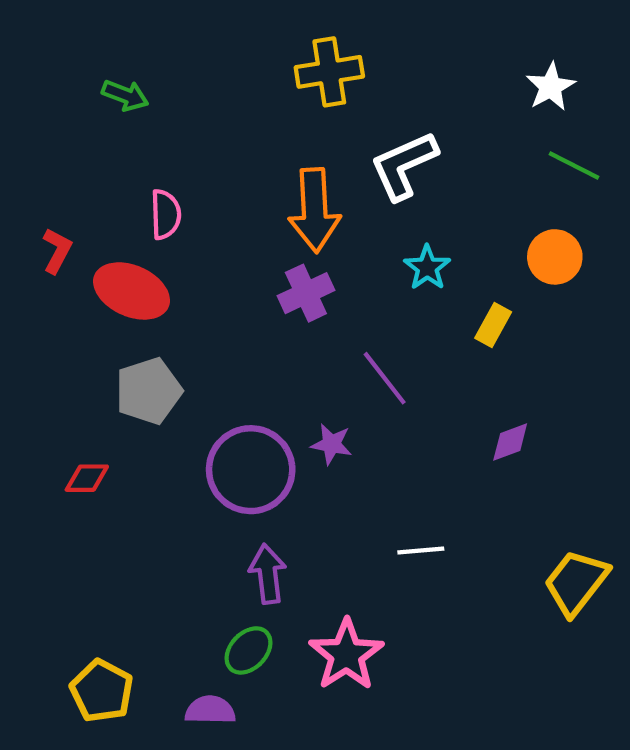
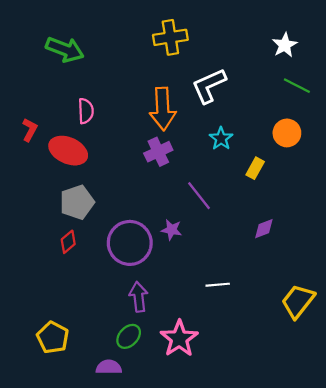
green arrow: (125, 95) -> (65, 49), size x1.6
red diamond: (87, 478) -> (68, 242), moved, turned -40
yellow pentagon: (102, 691) -> (53, 337), moved

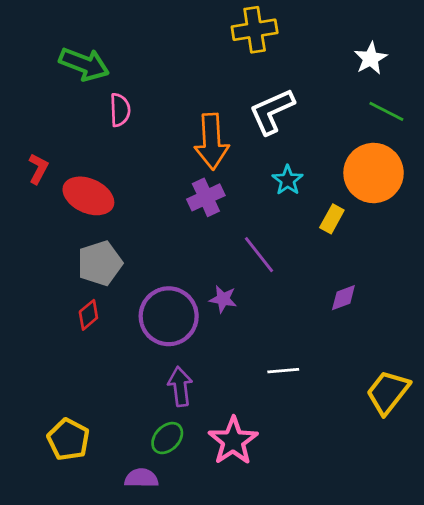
yellow cross: (170, 37) -> (255, 30), moved
pink semicircle: (86, 111) -> (120, 110), moved
orange circle: (287, 133) -> (374, 173), size x1.6

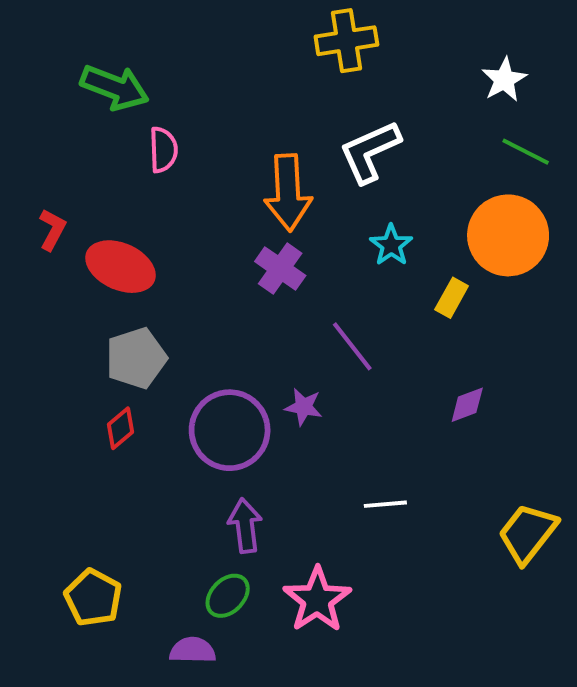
purple cross: (206, 197) -> (280, 269), turned -30

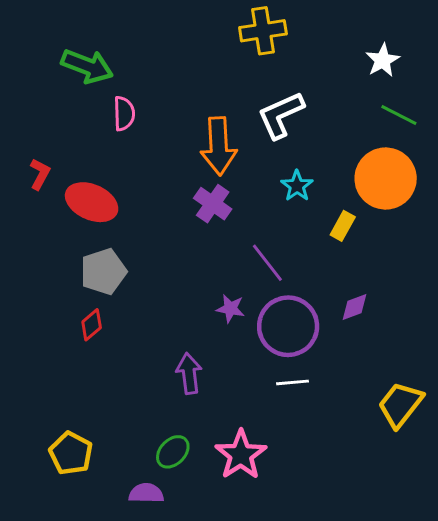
purple circle: (230, 430) -> (288, 326), moved
purple arrow: (245, 526) -> (189, 374), moved

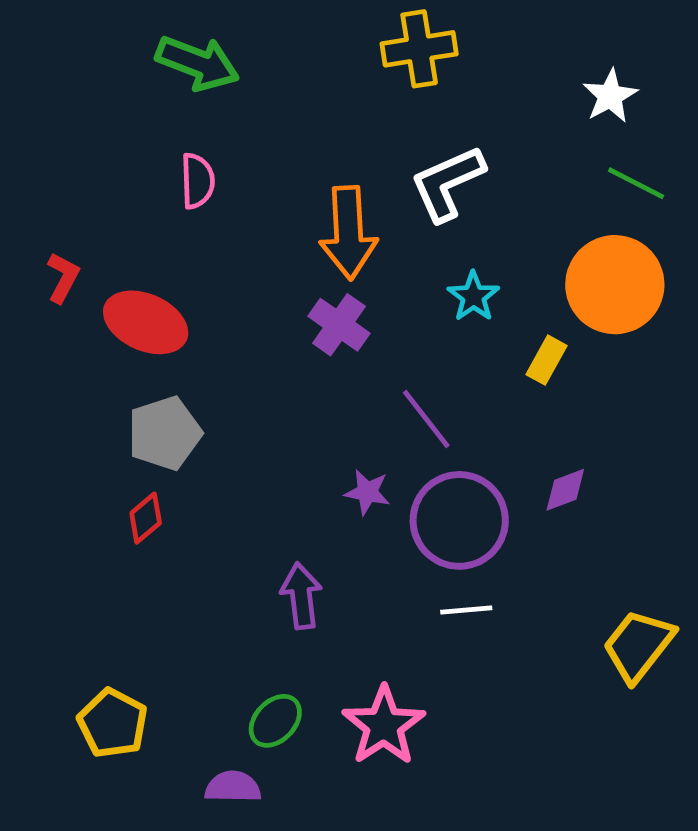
green arrow: (87, 66) -> (197, 63), moved

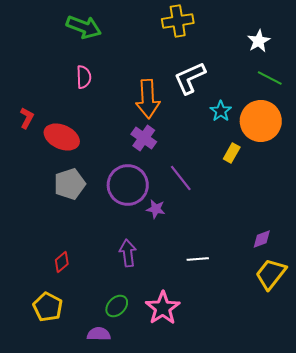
cyan star: (473, 296) -> (221, 111), moved
purple diamond: (565, 490) -> (262, 239), moved
red diamond: (146, 518) -> (62, 262), moved
purple circle: (459, 520) -> (128, 185), moved

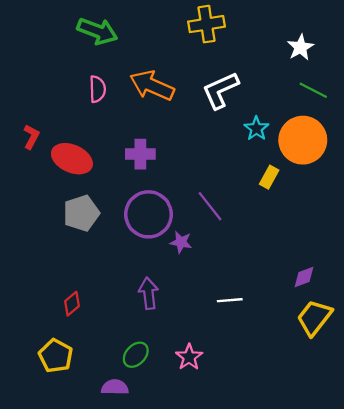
orange arrow: (148, 99) -> (152, 86), moved, turned 117
purple cross: (144, 138) -> (140, 154), moved, turned -35
pink star: (163, 308) -> (189, 357), size x0.7

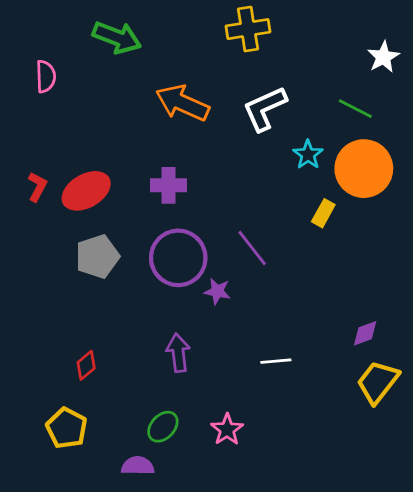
white star: (300, 47) -> (383, 57), moved
pink semicircle: (97, 89) -> (46, 76), moved
green line: (313, 90) -> (355, 109), moved
red L-shape: (31, 137) -> (37, 187), moved
red ellipse: (72, 159) -> (86, 191), turned -54

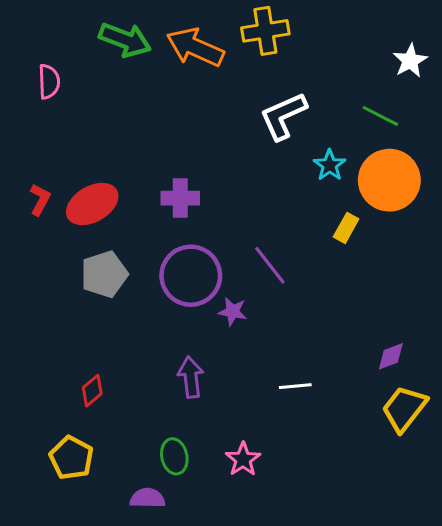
orange arrow: (182, 103) -> (195, 47), moved
green ellipse: (163, 427) -> (174, 456), turned -56

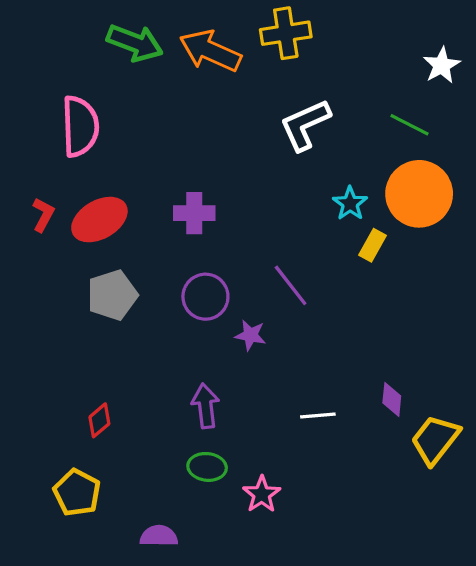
pink semicircle: (49, 82) -> (80, 126), moved, size x1.6
cyan star: (330, 165) -> (350, 203), moved
purple circle: (191, 276) -> (205, 297), size x0.7
purple diamond: (391, 356) -> (392, 399), moved, turned -64
green ellipse: (174, 456) -> (207, 467), moved, turned -72

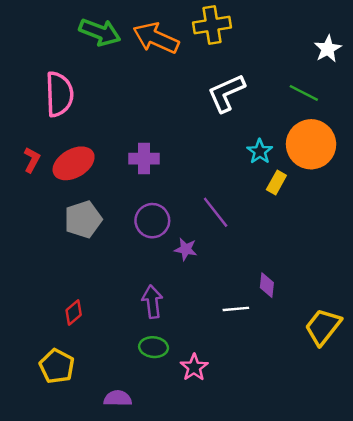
purple diamond: (392, 399) -> (267, 285), moved

